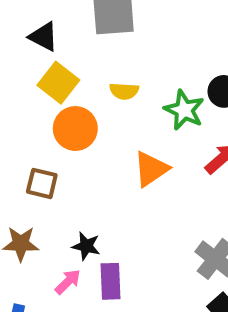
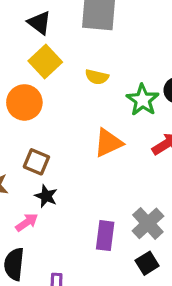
orange circle: (75, 129) -> (24, 102), moved
brown square: (42, 183) -> (36, 162), moved
purple rectangle: (111, 281) -> (105, 236), moved

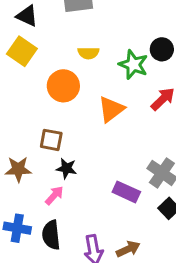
yellow square: (45, 61) -> (22, 51), moved
orange circle: (24, 102) -> (63, 86), moved
purple rectangle: (105, 236) -> (126, 192), turned -60

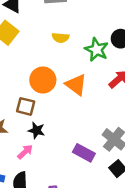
orange circle: (63, 86) -> (43, 80), moved
orange triangle: (111, 109) -> (76, 85), turned -50

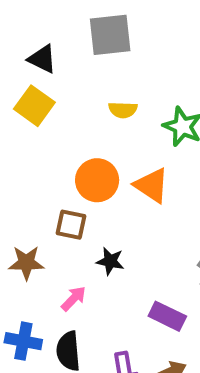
black star: (36, 130) -> (110, 261), moved
purple rectangle: (84, 153) -> (167, 316), moved

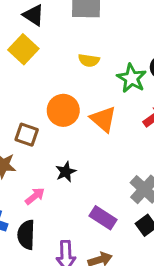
brown square: (71, 225) -> (27, 135), moved
black star: (110, 261) -> (66, 172), turned 30

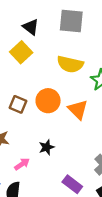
yellow semicircle: (89, 60) -> (70, 64), size x1.6
brown square: (27, 135) -> (18, 104), moved

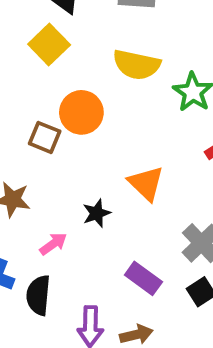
orange circle: (48, 101) -> (81, 112), moved
orange triangle: (78, 110) -> (146, 183), moved

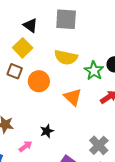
brown square: (45, 137) -> (15, 71), moved
orange triangle: (146, 183) -> (73, 97), moved

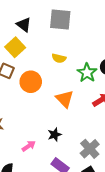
yellow semicircle: (66, 57) -> (59, 58), size x0.6
black star: (47, 131) -> (54, 135), moved
pink arrow: (25, 146) -> (29, 146), moved

